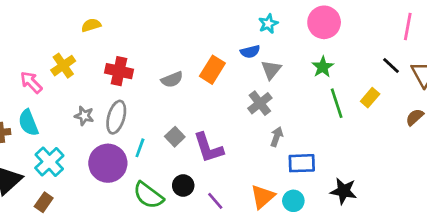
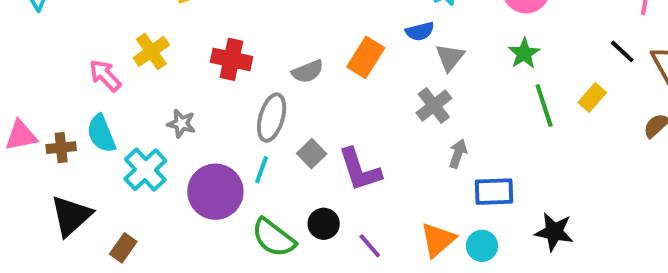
gray ellipse: (116, 117) -> (272, 118), moved
cyan cross: (49, 162) -> (145, 170), moved

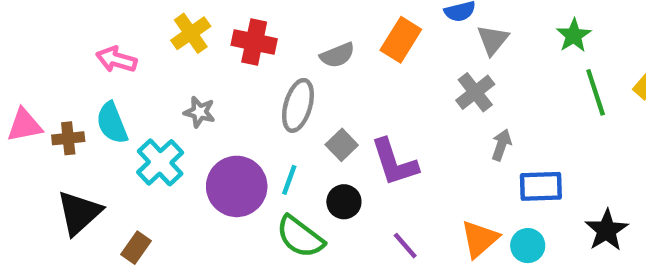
yellow cross: (151, 51) -> (191, 33), moved
pink arrow: (105, 75) -> (116, 60), turned -30
cyan line: (262, 170) -> (289, 180), moved
black circle: (324, 224) -> (344, 202), moved
black star: (554, 232) -> (607, 230), turned 30

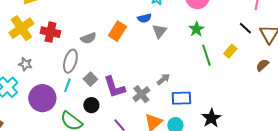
yellow cross: (191, 33) -> (21, 28), size x1.4
gray cross: (475, 92) -> (141, 94), moved
gray arrow: (501, 145) -> (163, 79), turned 32
cyan line: (289, 180) -> (67, 85), moved

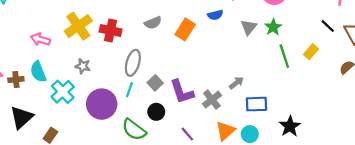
gray triangle: (159, 31) -> (249, 27), moved
gray semicircle: (88, 38) -> (153, 23), moved

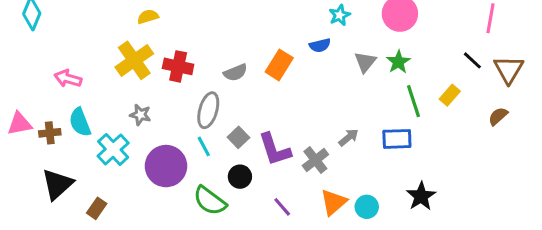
gray semicircle: (153, 23) -> (235, 72), moved
pink arrow: (40, 39) -> (68, 79), moved
cyan line: (130, 90) -> (204, 146), turned -48
blue rectangle: (256, 104) -> (397, 139), moved

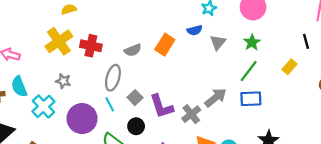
black line: (472, 60) -> (306, 41), turned 32
gray triangle: (365, 62) -> (218, 42), moved
green line: (413, 101) -> (249, 71), moved, turned 55
gray arrow: (349, 137) -> (216, 98), size x1.5

